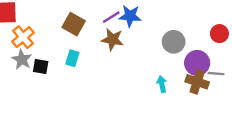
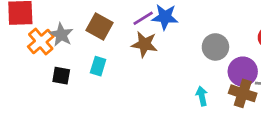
gray star: (22, 59) -> (61, 35), moved

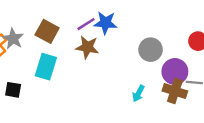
cyan rectangle: (98, 66) -> (46, 67), size x1.5
black square: (61, 76) -> (13, 90), moved
cyan arrow: (202, 96) -> (138, 93), turned -140

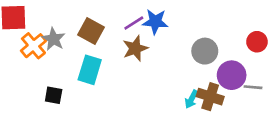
brown star: (87, 47) -> (135, 48), turned -30
brown cross: (175, 91) -> (210, 97), moved

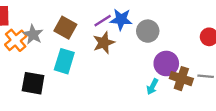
gray circle: (205, 51) -> (148, 31), moved
purple circle: (232, 75) -> (166, 63), moved
black square: (54, 95) -> (33, 83), size x1.5
brown cross: (210, 97) -> (181, 79), moved

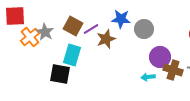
purple line: (103, 21) -> (91, 29), moved
black square: (33, 83) -> (60, 74), moved
cyan arrow: (152, 87) -> (148, 77), turned 56

